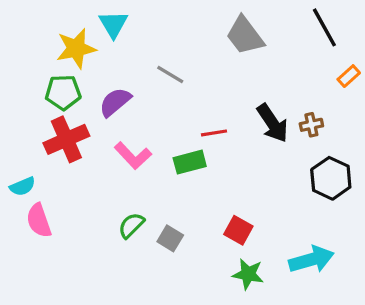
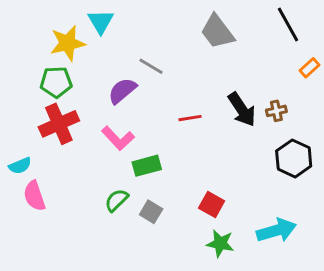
purple semicircle: (115, 102) -> (122, 91), moved
green rectangle: (190, 162) -> (147, 166), moved

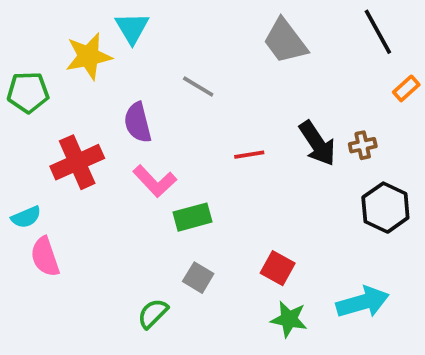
green pentagon: (56, 82) -> (28, 92), moved
purple semicircle: (122, 91) -> (138, 123), moved, turned -64
green semicircle: (117, 200) -> (153, 314), moved

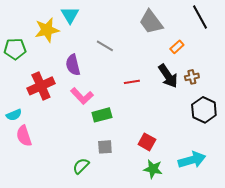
orange rectangle: (406, 88) -> (177, 47), moved
gray square: (198, 278) -> (105, 147), turned -35

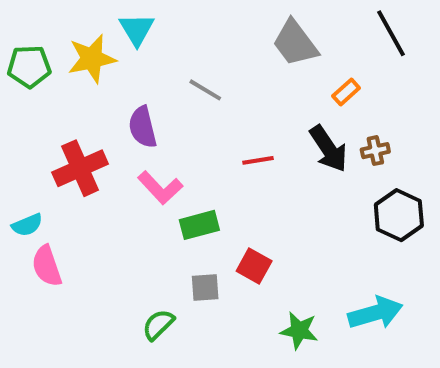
green pentagon: (15, 49) -> (29, 66), moved
red square: (147, 142) -> (254, 266), moved

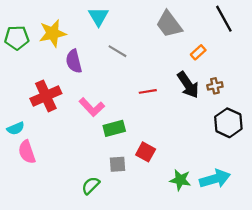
cyan triangle: (137, 29) -> (98, 16), moved
purple semicircle: (143, 127) -> (74, 61), moved
green star: (299, 331) -> (180, 180), moved

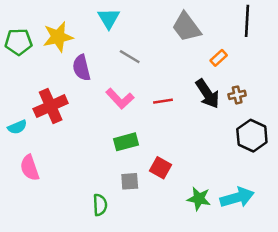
black line: (224, 19) -> (247, 21), turned 32
pink L-shape: (92, 107) -> (120, 99), moved
cyan semicircle: (16, 128) -> (17, 127), moved
green semicircle: (91, 186) -> (100, 205), turned 132

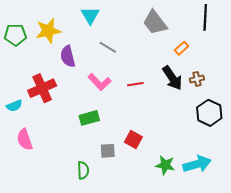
green rectangle: (126, 142) -> (89, 118), moved

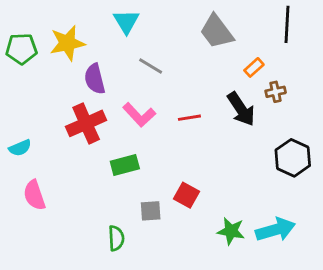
brown cross: (197, 79) -> (276, 92), moved
red cross: (42, 88) -> (86, 123), moved

